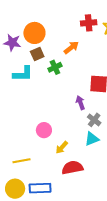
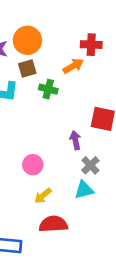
red cross: (89, 23) -> (91, 45), moved
green cross: (55, 67) -> (48, 89), turned 32
pink circle: (44, 130) -> (33, 165), moved

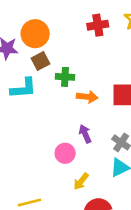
orange arrow: (73, 66) -> (87, 97), moved, turned 48
purple arrow: (75, 140) -> (85, 134), moved

